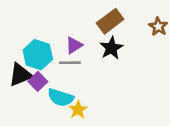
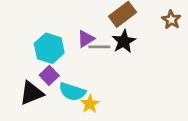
gray line: (70, 63) -> (99, 47), moved
black triangle: (20, 75) -> (32, 93), moved

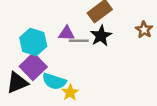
brown star: (171, 20) -> (144, 30), moved
purple triangle: (86, 39) -> (66, 33), turned 35
purple square: (49, 75) -> (33, 67), size x1.5

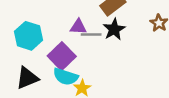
cyan hexagon: (33, 42) -> (28, 36), moved
purple square: (33, 67) -> (62, 56), moved

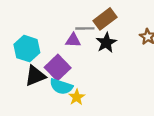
gray line: (91, 34) -> (85, 28), moved
black triangle: (27, 78) -> (35, 76), moved

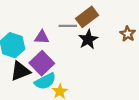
purple triangle: (73, 40) -> (42, 37), moved
cyan semicircle: (61, 86) -> (45, 81), turned -45

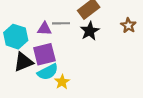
gray line: (68, 26) -> (61, 23), moved
purple square: (42, 63) -> (44, 54), turned 30

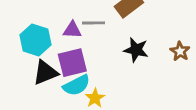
brown star: (128, 25) -> (180, 51), moved
black star: (90, 31) -> (136, 50), moved, turned -30

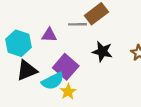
gray line: (94, 23) -> (78, 24), moved
purple square: (72, 63) -> (66, 67), moved, turned -35

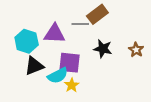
purple triangle: (49, 35) -> (54, 34), size x1.5
purple square: (66, 67) -> (70, 63), turned -35

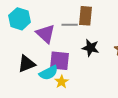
brown rectangle: (97, 14) -> (86, 16), turned -48
purple triangle: (54, 34) -> (46, 34), turned 40
cyan hexagon: (27, 41) -> (20, 19), moved

